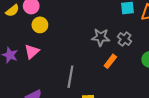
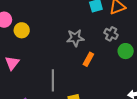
yellow circle: (40, 25) -> (22, 30), moved
gray cross: (124, 39) -> (111, 34), moved

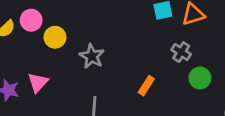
gray star: (75, 38) -> (92, 56), moved, turned 30

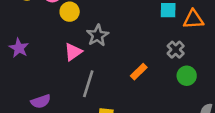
pink triangle: (38, 82) -> (73, 52), moved

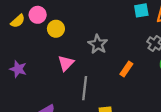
gray star: (98, 35) -> (98, 44), moved

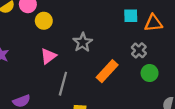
orange rectangle: (126, 69) -> (107, 71), size x1.5

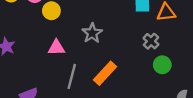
pink triangle: (48, 56) -> (56, 48), turned 36
orange rectangle: (107, 71) -> (105, 73), moved

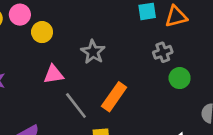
gray cross: (151, 41) -> (163, 52), turned 35
gray line: (72, 76) -> (76, 106), turned -45

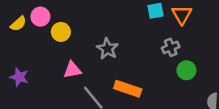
orange triangle: (176, 16) -> (182, 15), turned -45
orange rectangle: (114, 97) -> (128, 89), turned 75

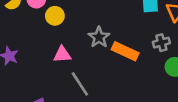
orange rectangle: (128, 89) -> (125, 51), moved

